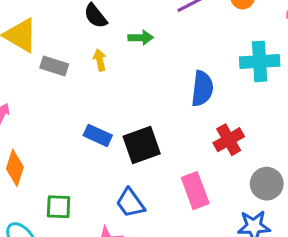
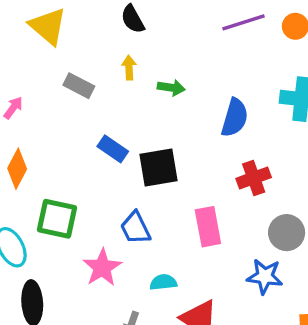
green arrow: (141, 38) -> (171, 88), moved
gray rectangle: (54, 66) -> (79, 86), moved
green square: (59, 207) -> (57, 219), size x1.4

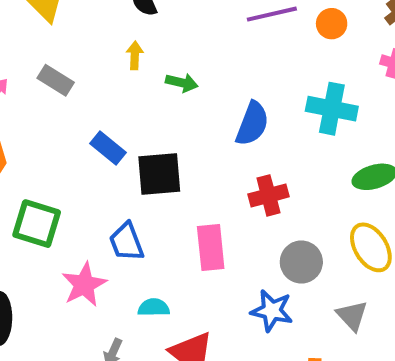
gray rectangle: (79, 86) -> (56, 80), moved

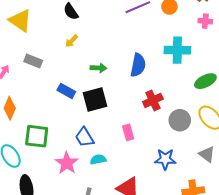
yellow arrow: (135, 55) -> (71, 41), turned -128
green arrow: (182, 83) -> (98, 68), moved
pink rectangle: (211, 247) -> (128, 132), size x0.7
gray circle: (301, 262) -> (180, 120), moved
cyan semicircle: (154, 308) -> (98, 159), moved

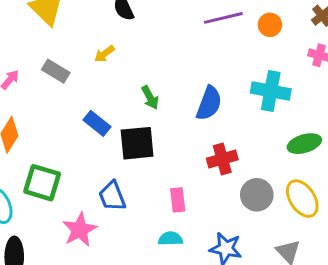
yellow arrow: (71, 41) -> (104, 54), moved
green arrow: (98, 68) -> (150, 98), turned 49
cyan semicircle: (98, 159) -> (170, 239), moved

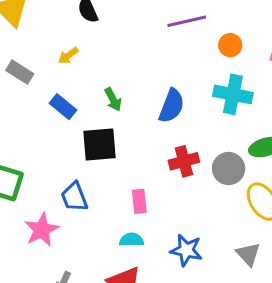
orange circle: (270, 25) -> (230, 45), moved
blue rectangle: (97, 123) -> (63, 107), moved
gray circle: (257, 195) -> (229, 169), moved

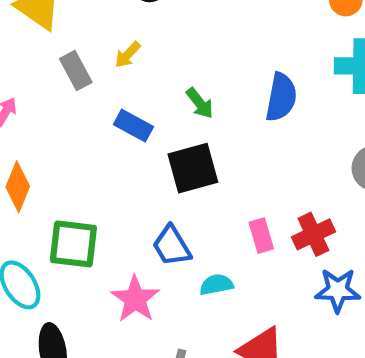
gray rectangle: (20, 72) -> (76, 70), moved, turned 40
red cross: (184, 161) -> (313, 234), moved
cyan semicircle: (132, 240) -> (216, 285), moved

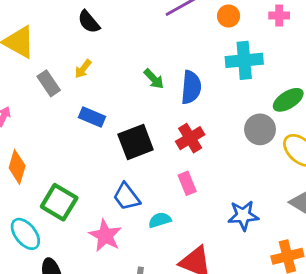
green arrow: (200, 103) -> (154, 79), moved
red cross: (313, 234) -> (190, 138), moved
green square: (73, 244) -> (59, 202), turned 30

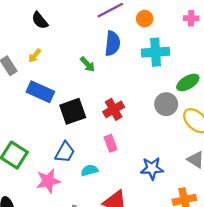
pink cross: (279, 15) -> (191, 18), moved
blue semicircle: (191, 87) -> (112, 43), moved
blue rectangle: (92, 117) -> (40, 92), size x1.4
blue trapezoid: (126, 197) -> (65, 152), turned -115
pink star: (105, 236) -> (48, 181), turned 30

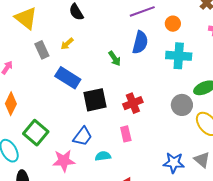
blue star: (152, 168) -> (174, 163), moved

